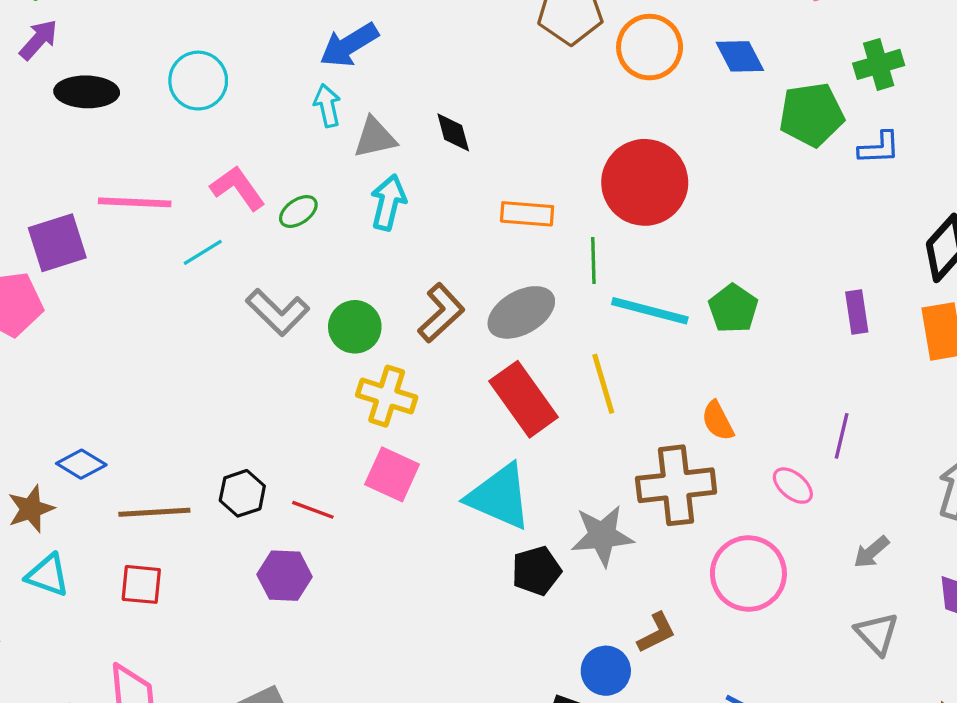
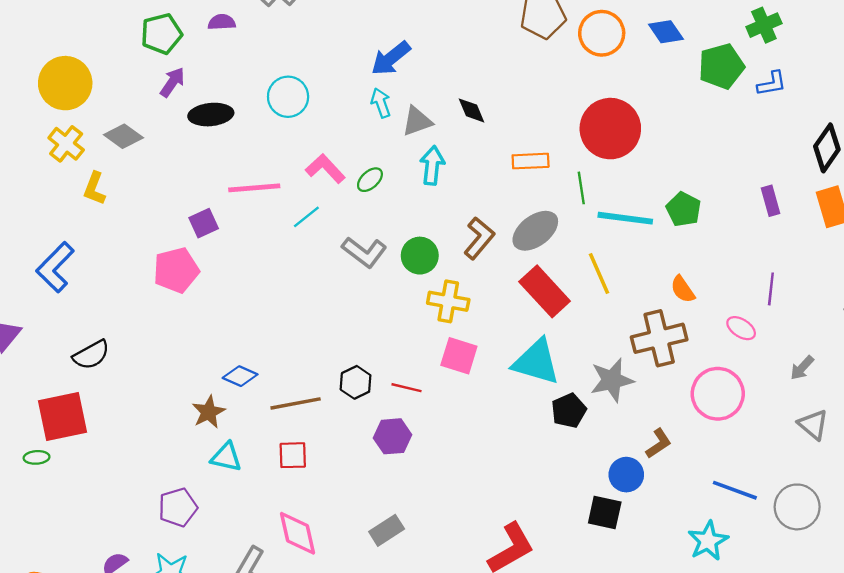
purple square: (57, 243) -> (204, 223), size x0.7

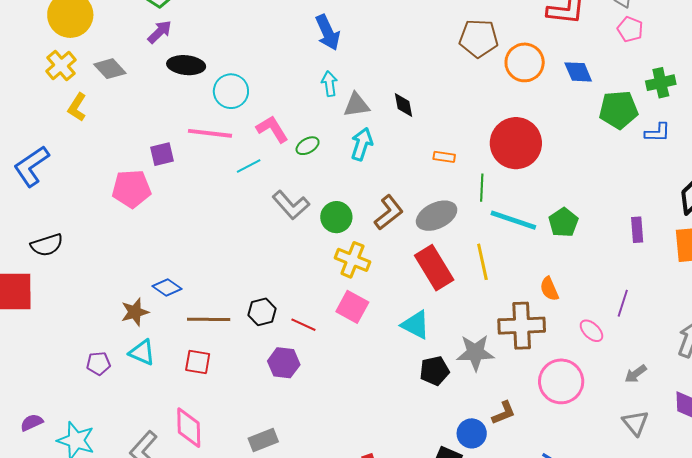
blue arrow: (391, 58) -> (328, 33), moved, turned -87
cyan circle: (288, 97) -> (231, 91), moved
orange rectangle: (531, 161) -> (444, 157), size x0.7
cyan triangle: (536, 362) -> (416, 325), size x0.7
purple pentagon: (178, 507) -> (98, 363), moved, size x0.7

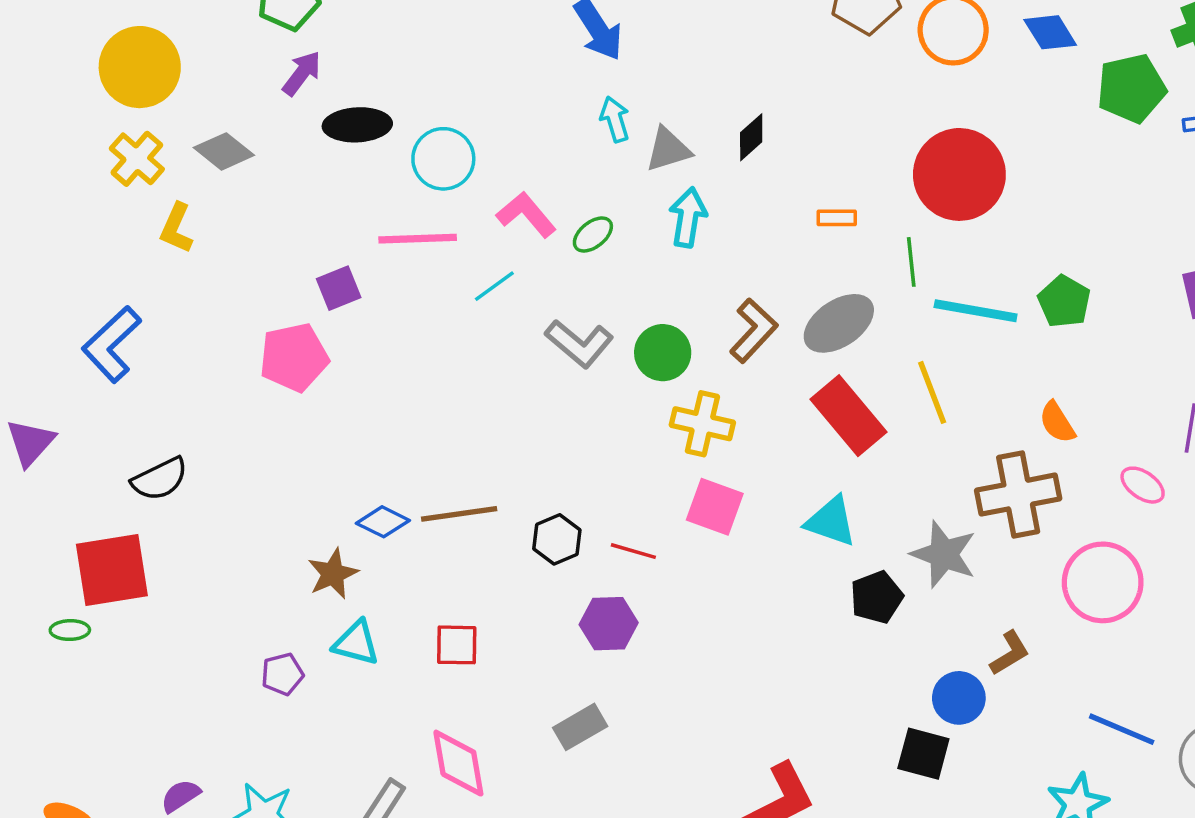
black diamond: (404, 105) -> (751, 137), turned 68
brown line: (209, 319) -> (459, 514), moved
gray star: (475, 353) -> (944, 554), turned 30
gray rectangle: (263, 440) -> (580, 727), moved

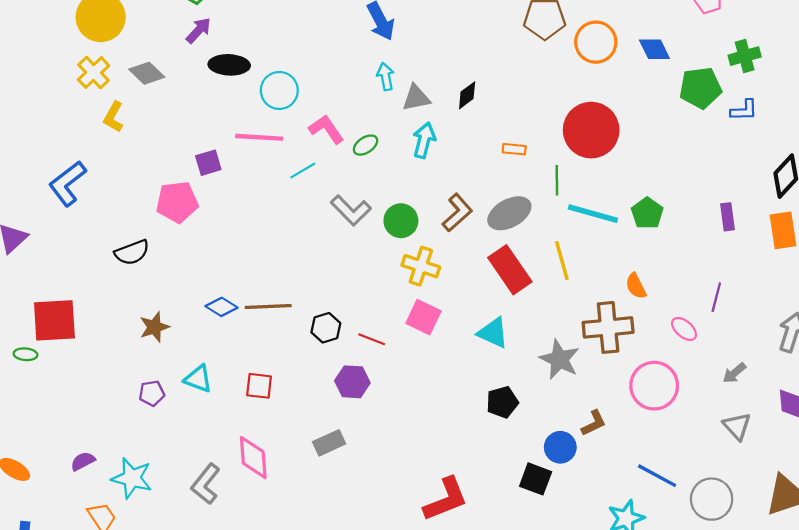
black semicircle: (160, 479) -> (132, 252), moved
brown star: (333, 574) -> (154, 327), moved
black pentagon: (877, 597) -> (502, 402), moved

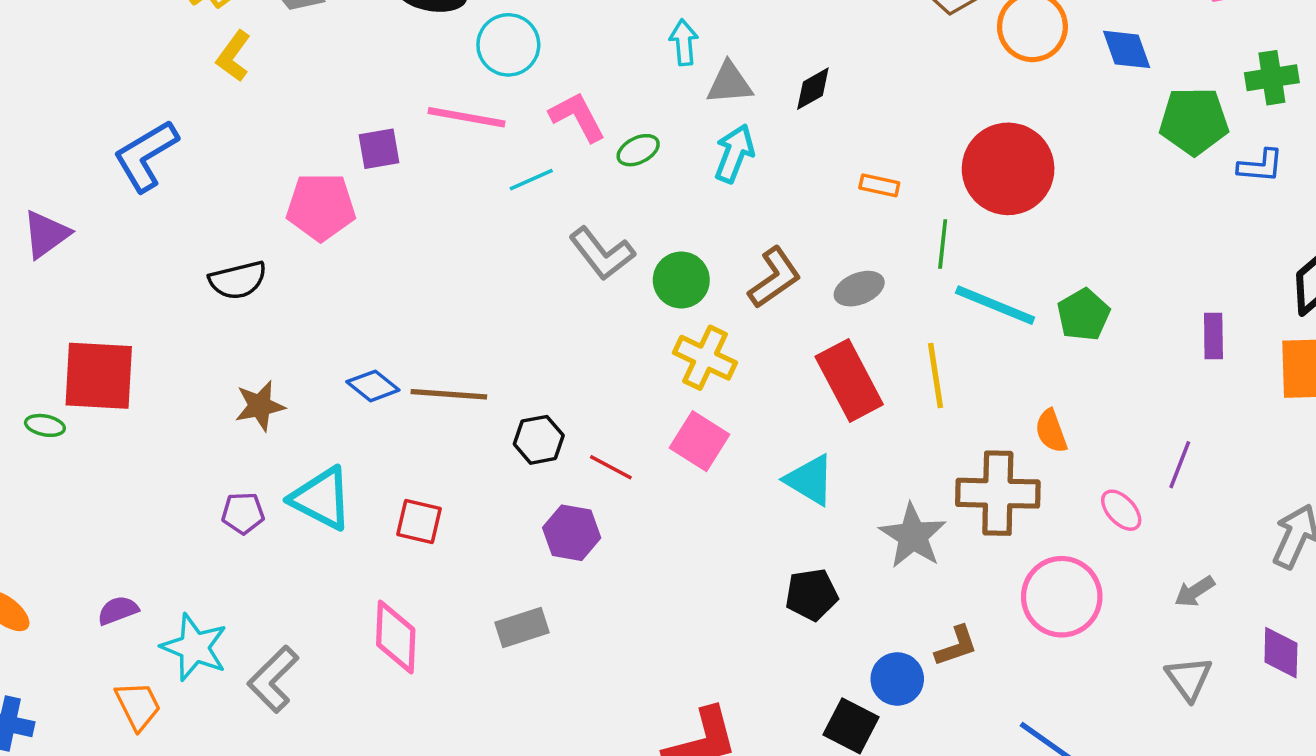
gray ellipse: (509, 213) -> (859, 289), size x0.7
cyan triangle: (198, 379) -> (321, 498), size x1.4
gray L-shape: (206, 484) -> (273, 679), moved

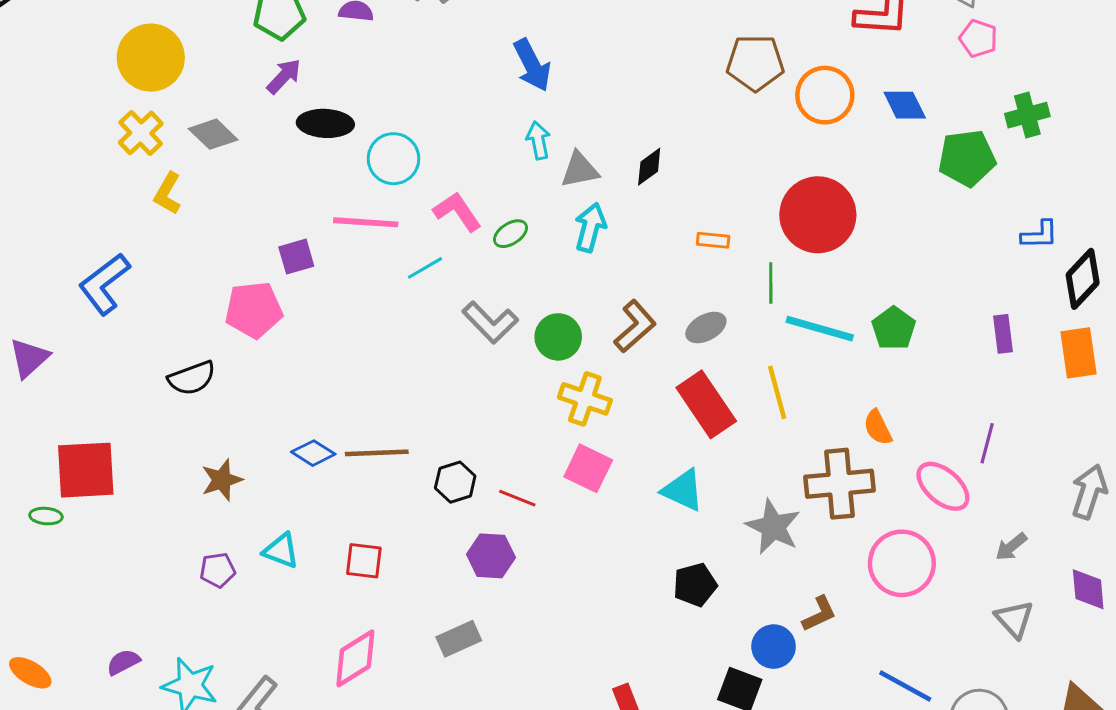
blue L-shape: (1261, 166) -> (1040, 235), moved
cyan triangle: (321, 498) -> (281, 551), size x0.7
pink ellipse: (1121, 510) -> (943, 486), size x1.5
pink diamond: (396, 637) -> (355, 658), turned 62

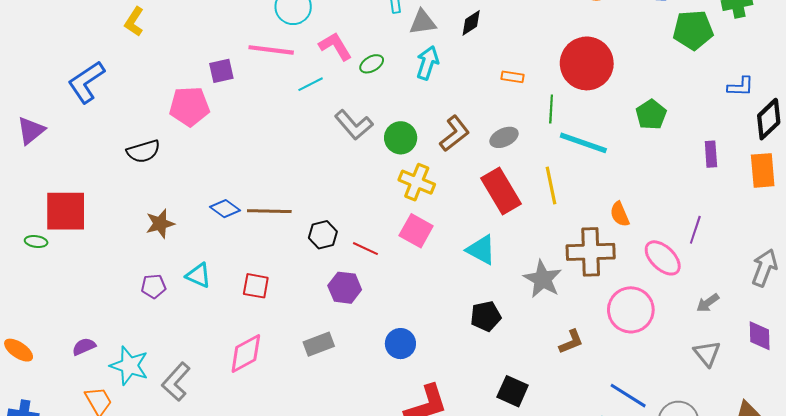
green pentagon: (894, 328) -> (651, 115), moved
blue circle: (774, 647) -> (400, 344), moved

